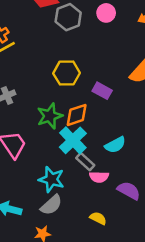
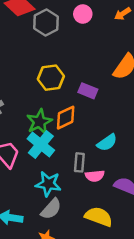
cyan cross: (73, 140) -> (41, 145), moved
gray rectangle: (85, 162) -> (79, 162), turned 60
yellow semicircle: (98, 218) -> (99, 217), size x1.6

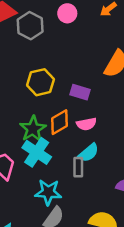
cyan semicircle: (107, 143) -> (89, 153), moved
pink semicircle: (95, 176) -> (86, 124), moved

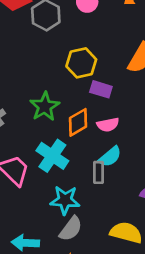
yellow hexagon: (40, 82) -> (81, 63), moved
green star: (33, 129) -> (45, 107), moved

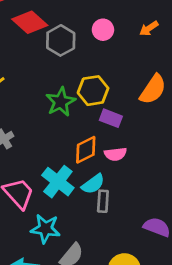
green star: (45, 107) -> (61, 102), moved
cyan semicircle: (110, 157) -> (93, 184), moved
cyan star: (65, 200) -> (45, 229), moved

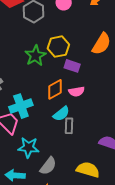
cyan cross: (58, 182) -> (21, 106), moved, turned 35

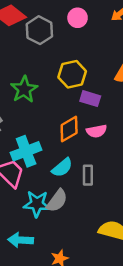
green star: (35, 56) -> (24, 89), moved
cyan semicircle: (61, 114) -> (62, 168), moved
gray semicircle: (48, 166) -> (57, 201), moved

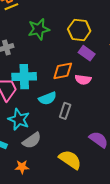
gray semicircle: (57, 201) -> (32, 140), moved

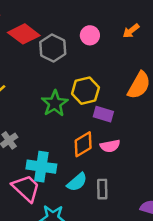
green star: (39, 29) -> (55, 103), moved
cyan cross: (24, 77) -> (41, 167), turned 30

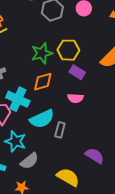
orange diamond: (83, 144) -> (43, 82), moved
cyan semicircle: (77, 182) -> (42, 119), size x1.4

